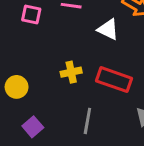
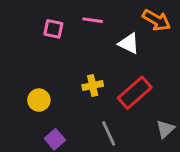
red rectangle: (114, 80) -> (135, 93), turned -60
gray line: (87, 121) -> (109, 133), turned -35

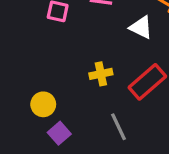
yellow circle: (39, 100) -> (43, 104), moved

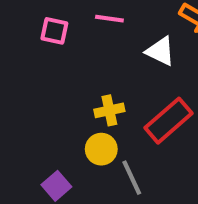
yellow circle: (43, 104) -> (101, 149), moved

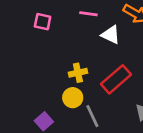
pink line: (109, 19) -> (88, 14), moved

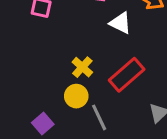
yellow cross: (78, 73) -> (82, 67), turned -36

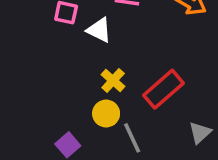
white triangle: (120, 23) -> (99, 30), moved

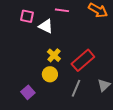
gray line: (132, 138) -> (76, 88), moved, turned 48

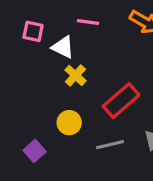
yellow cross: (54, 55) -> (75, 75), moved
gray line: (76, 88) -> (110, 145), turned 54

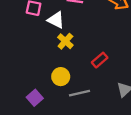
red rectangle: (121, 101) -> (100, 60), size x0.6
gray line: (110, 145) -> (80, 93), moved

